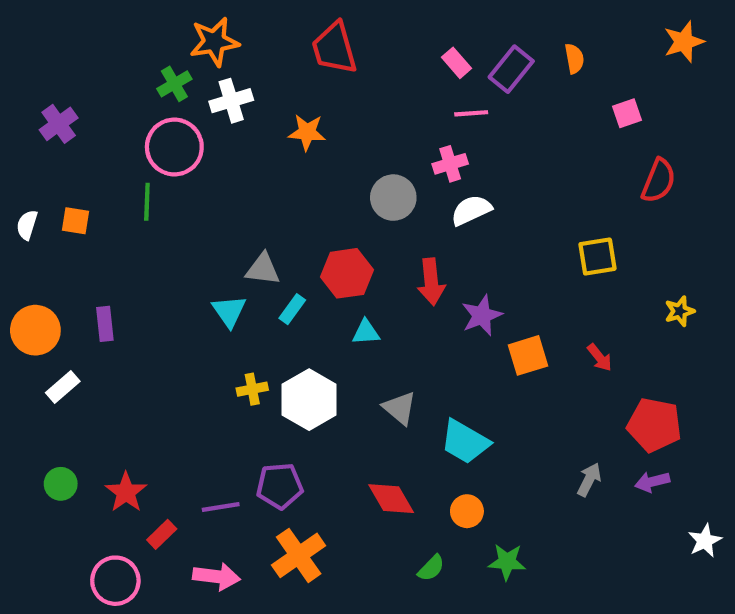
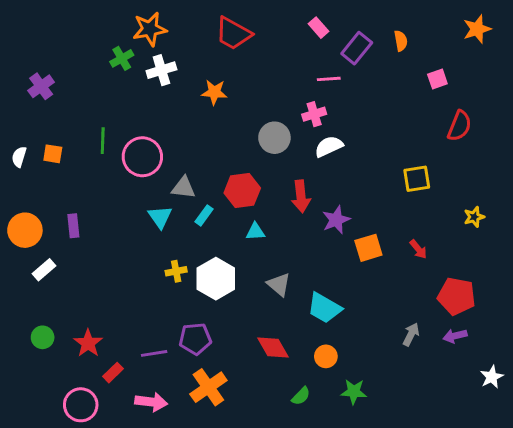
red trapezoid: (334, 48) -> (233, 33), turned -45
pink rectangle: (456, 63) -> (319, 28), moved
pink circle: (174, 147) -> (142, 157), moved

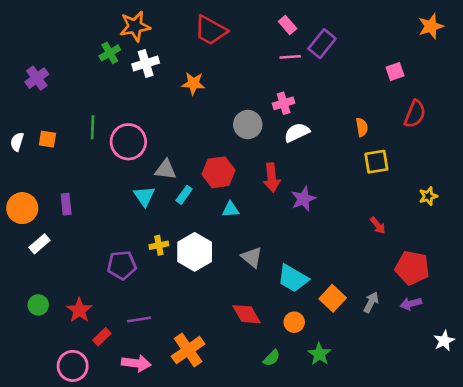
orange semicircle: (401, 41) -> (362, 127), moved
pink line: (329, 79) -> (290, 57), moved
orange square: (368, 248) -> (333, 298), moved, turned -30
purple pentagon: (195, 339) -> (122, 265), moved
green star: (354, 392) -> (319, 354), turned 30

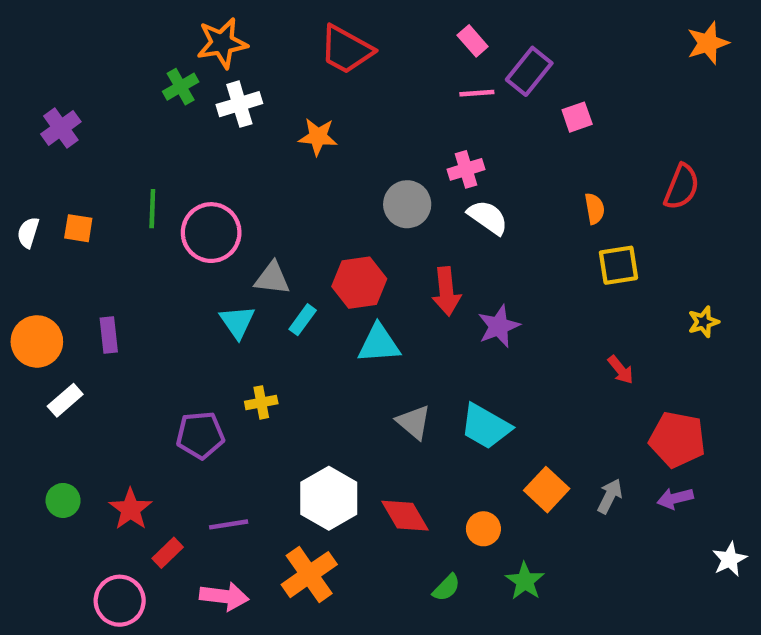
pink square: (395, 71) -> (577, 117), moved
white semicircle: (297, 132) -> (488, 217), turned 60
cyan triangle: (231, 209) -> (379, 344), size x1.5
white hexagon: (195, 252) -> (329, 498), moved
cyan trapezoid: (293, 278) -> (486, 426), moved

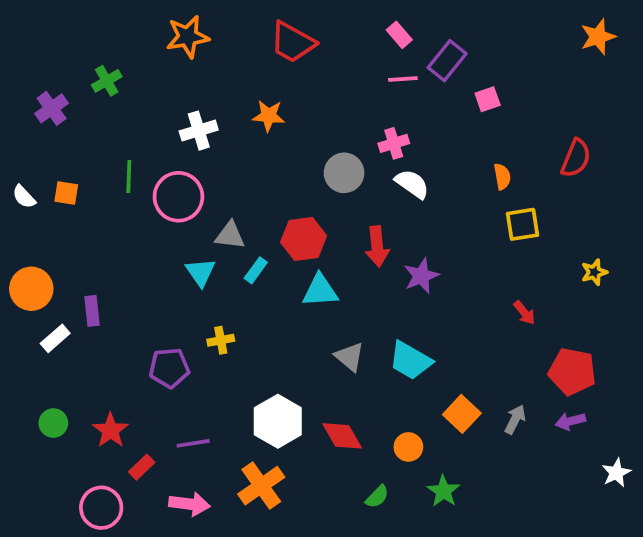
green cross: (181, 87) -> (107, 81), moved
white cross: (239, 104) -> (199, 131), moved
white semicircle: (28, 233) -> (24, 197), turned -60
purple rectangle: (109, 335) -> (92, 311), moved

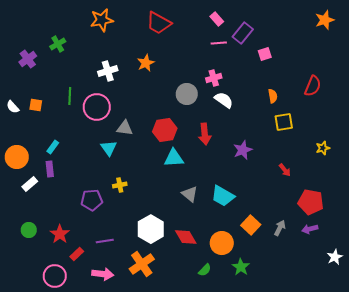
orange star: (269, 116) -> (146, 63), turned -30
cyan rectangle: (256, 270) -> (53, 147), moved
purple star: (421, 276) -> (243, 150), moved
orange circle: (408, 447) -> (222, 243), size x1.5

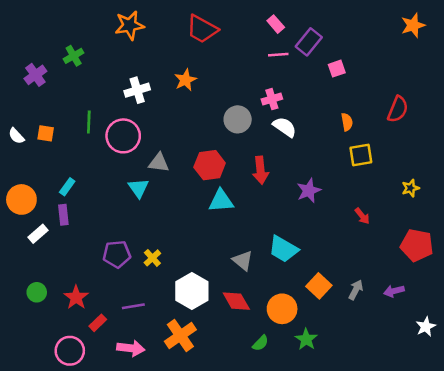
yellow cross: (120, 185) -> (152, 258), moved, turned -32
gray triangle: (190, 194) -> (243, 261), moved
red pentagon: (311, 202) -> (417, 245), moved

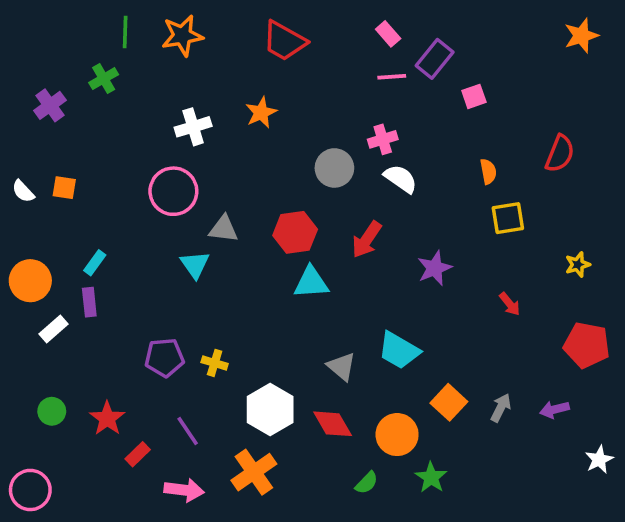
green line: (89, 122) -> (125, 32), moved
red arrow: (260, 170) -> (367, 240), turned 40
yellow cross: (152, 258) -> (215, 363), turned -30
purple line: (133, 306) -> (188, 431), turned 65
pink circle: (70, 351) -> (30, 490), moved

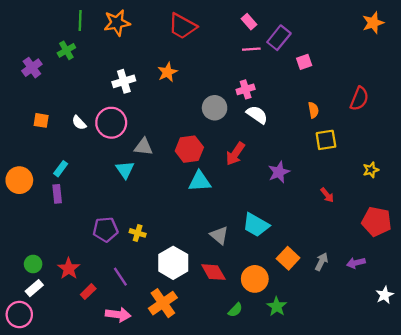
white semicircle: (23, 191) -> (79, 123), moved
white rectangle: (54, 329) -> (34, 288), moved

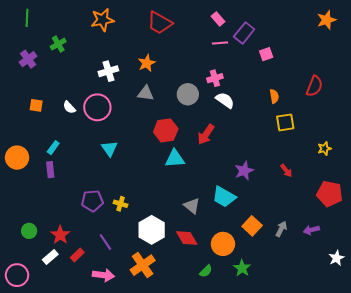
green line: (80, 20) -> (27, 18), moved
gray triangle: (143, 147) -> (146, 93), moved
purple star: (279, 172) -> (244, 171), moved
white rectangle: (34, 288) -> (50, 257), moved

